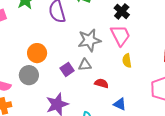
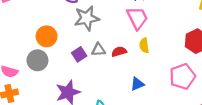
gray star: (89, 40) -> (87, 18), moved
red semicircle: (101, 83) -> (119, 52), moved, turned -32
blue triangle: (120, 104) -> (137, 84), moved, turned -48

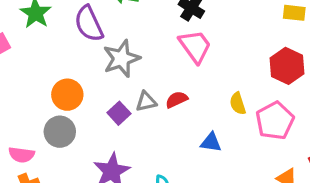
yellow semicircle: (144, 45) -> (238, 104), moved
blue triangle: (137, 84) -> (211, 142), turned 40

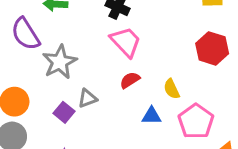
red semicircle: (177, 100) -> (130, 80), moved
pink pentagon: (275, 121) -> (196, 121), moved
blue triangle: (211, 142) -> (152, 116), moved

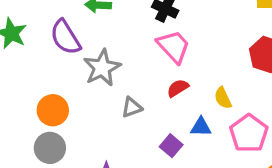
purple square: (64, 112) -> (171, 146), moved

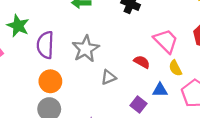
purple semicircle: (65, 37) -> (45, 45), moved, turned 36
pink trapezoid: (174, 46) -> (166, 41), moved
red semicircle: (178, 88) -> (142, 62), turned 63

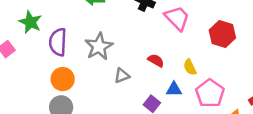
pink trapezoid: (166, 41) -> (177, 18), moved

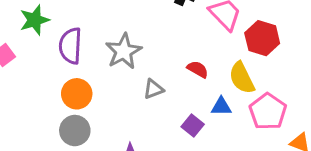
green star: (30, 22) -> (35, 20), turned 30
red hexagon: (222, 34) -> (262, 38), moved
yellow semicircle: (190, 67) -> (242, 78), size x1.5

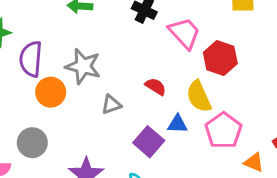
gray star: (124, 51) -> (83, 66), turned -30
orange circle: (77, 94) -> (51, 92), moved
purple square: (193, 125) -> (149, 142), size x1.4

